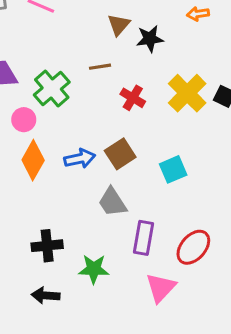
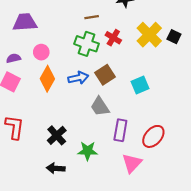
green cross: (52, 89) -> (87, 44), moved, turned -30
black cross: (47, 246) -> (57, 135), turned -36

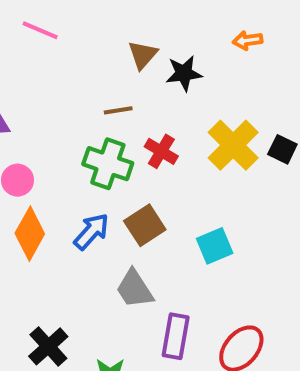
blue arrow: (78, 78) -> (91, 231), turned -36

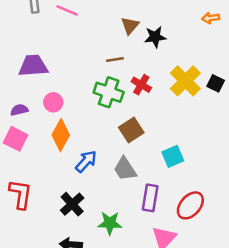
orange arrow: (248, 40) -> (210, 18), moved
blue arrow: (91, 231) -> (86, 161), moved
cyan square: (215, 246) -> (173, 156), moved

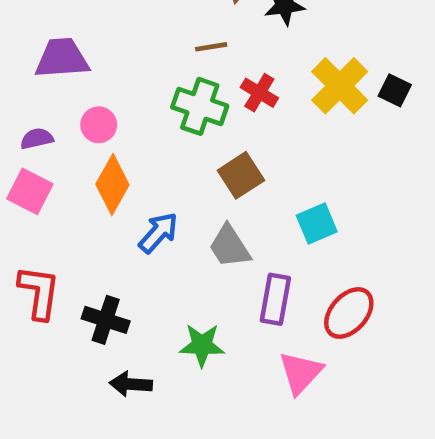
black cross: (72, 204) -> (106, 320), moved, turned -30

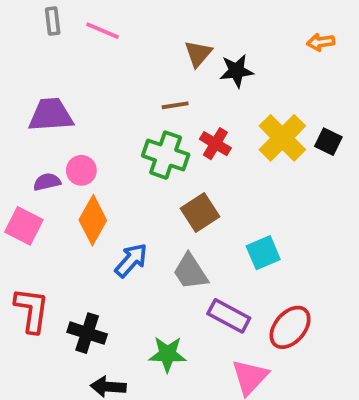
purple semicircle: (37, 139) -> (47, 182), moved
purple rectangle: (275, 299) -> (229, 316), turned -72

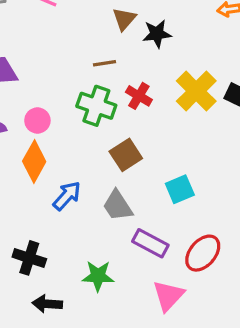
pink circle: (81, 170) -> (37, 120), moved

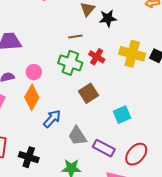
yellow cross: (196, 91) -> (132, 54), turned -30
gray trapezoid: (118, 206) -> (77, 136), moved

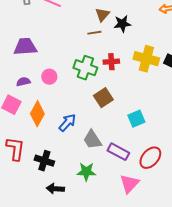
brown line: (75, 37) -> (94, 33), moved
red cross: (97, 57) -> (111, 62), turned -35
orange diamond: (32, 97) -> (37, 114), moved

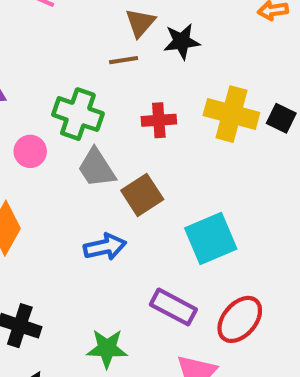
green cross: (85, 68) -> (78, 114), moved
cyan square: (136, 119) -> (211, 239), size x1.4
blue arrow: (67, 123) -> (105, 247), moved, turned 36
gray trapezoid: (92, 140) -> (97, 168), moved

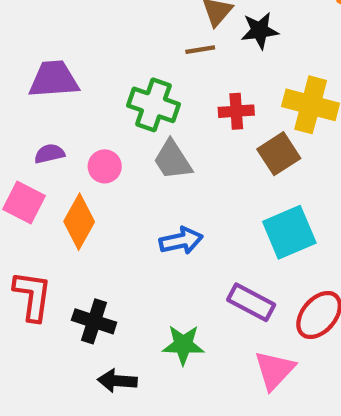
pink circle: (30, 151) -> (105, 166), moved
brown square: (142, 195) -> (279, 154), moved

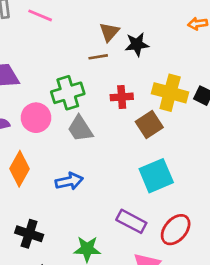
green cross: (153, 105) -> (68, 93), turned -36
pink circle: (105, 166) -> (36, 118), moved, size x1.4
blue arrow: (181, 241) -> (69, 181), moved

